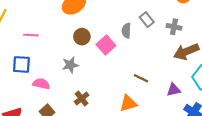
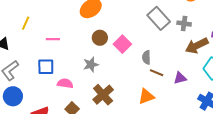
gray rectangle: (147, 20) -> (159, 18), size x1.6
gray semicircle: (126, 31) -> (146, 57), moved
purple triangle: (174, 90) -> (180, 78), moved
brown cross: (82, 98) -> (103, 95), size x1.5

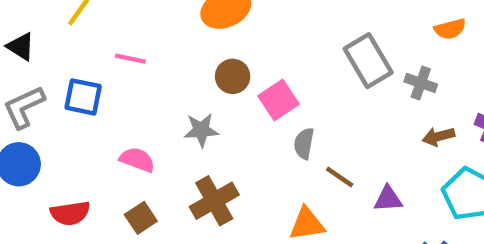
brown arrow: (197, 46) -> (438, 136), size x0.6
gray semicircle: (146, 57) -> (304, 143), moved
blue square: (46, 67) -> (83, 97), moved

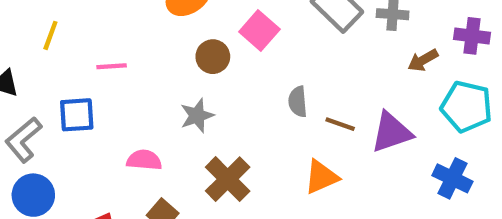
pink square: (278, 100) -> (259, 31), moved
purple triangle: (388, 199) -> (391, 132), size x1.5

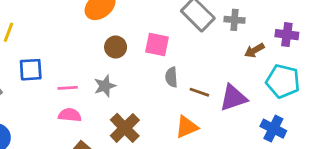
pink square: (259, 31) -> (157, 44), moved, turned -30
pink line: (112, 66) -> (68, 88), moved
blue square: (77, 115) -> (31, 70), moved

